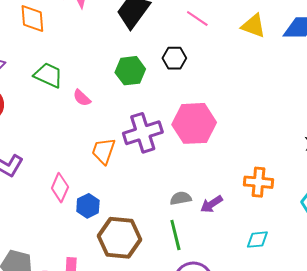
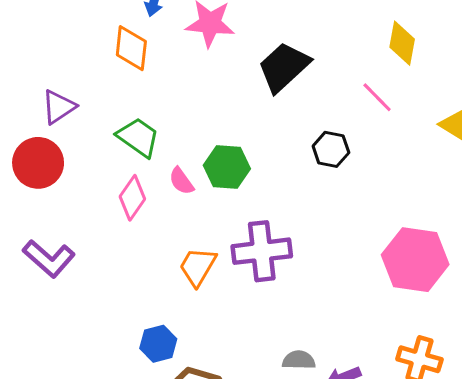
green hexagon: (130, 71) -> (227, 167), moved
pink hexagon: (194, 123) -> (415, 260), moved
pink diamond: (60, 188) -> (132, 198), moved

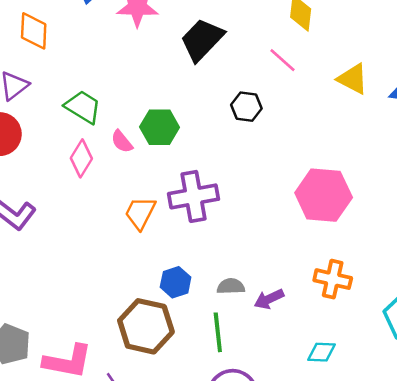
orange diamond: (131, 48) -> (34, 31), moved
blue hexagon: (158, 344) -> (176, 282), moved

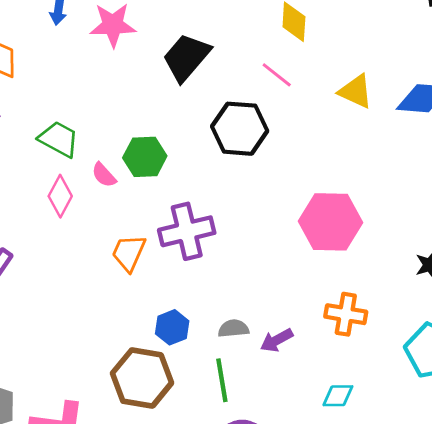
black hexagon: (246, 107) -> (240, 129), size x1.6

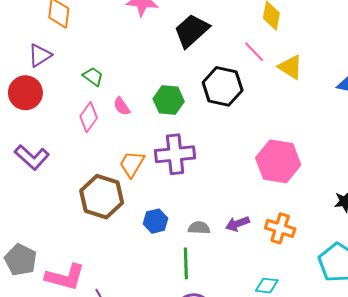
yellow triangle: (356, 91) -> (290, 67), moved
green trapezoid: (59, 139) -> (93, 76), size x0.7
green hexagon: (145, 157) -> (169, 100), moved
purple arrow: (277, 340) -> (237, 224), moved
brown hexagon: (142, 378) -> (102, 197), moved

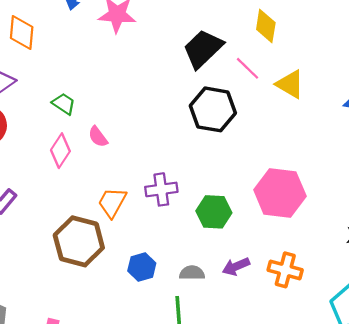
black trapezoid: (192, 31) -> (203, 49), moved
green hexagon: (169, 100) -> (214, 212), moved
purple cross: (175, 154) -> (161, 189), size x0.7

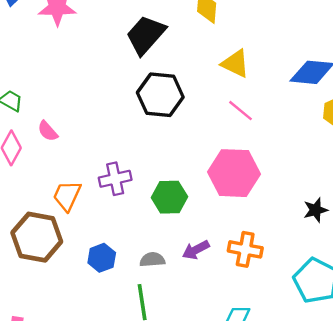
pink line: (248, 68) -> (240, 111), moved

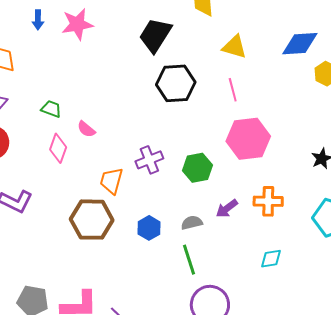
pink line: (240, 111) -> (233, 90), moved, turned 45

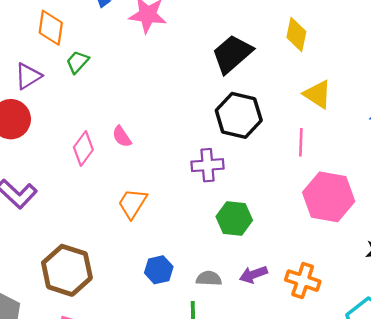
green trapezoid: (51, 109) -> (77, 62), moved, turned -85
pink hexagon: (248, 139) -> (329, 197), moved
purple cross: (149, 160) -> (208, 165), moved
brown hexagon: (92, 220) -> (67, 270), moved

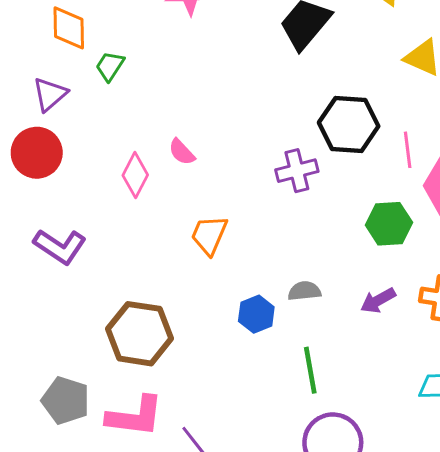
black hexagon: (239, 115) -> (349, 124), moved
pink line: (301, 142) -> (408, 150), moved
green hexagon: (234, 218) -> (389, 224), moved
gray semicircle: (209, 278) -> (304, 291), moved

